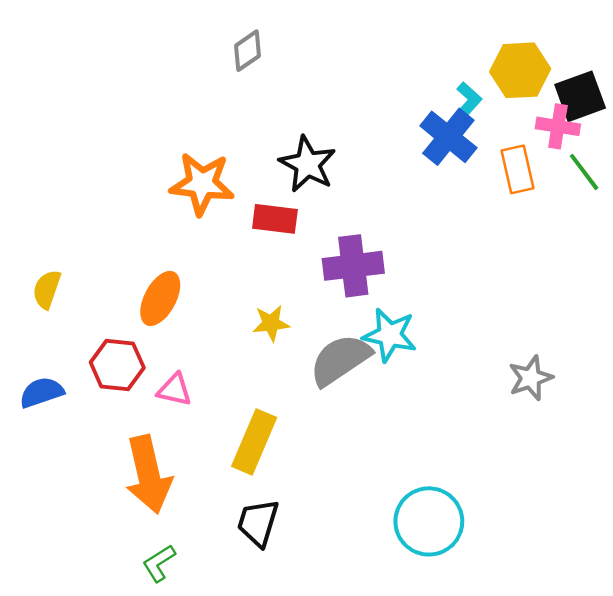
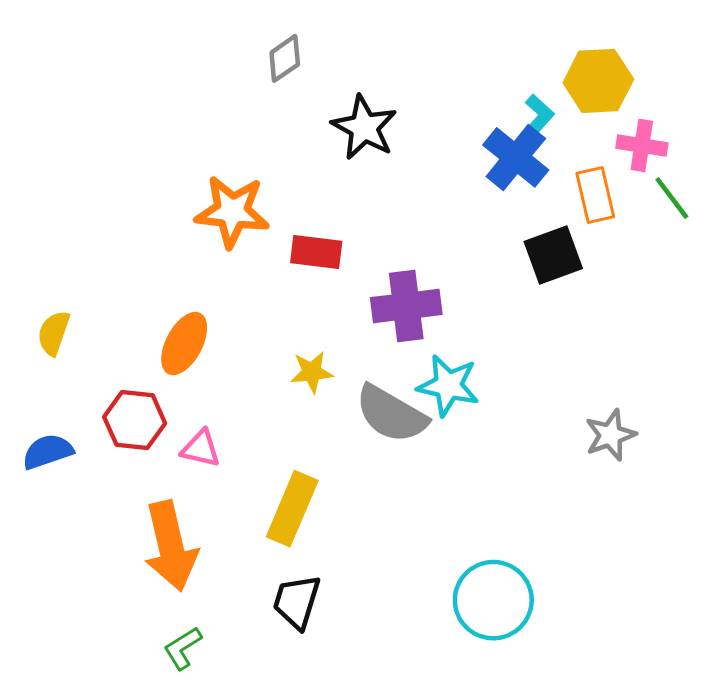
black square: (580, 96) -> (553, 255), moved
black star: (308, 164) -> (364, 127), moved
gray semicircle: (340, 360) -> (391, 414), turned -116

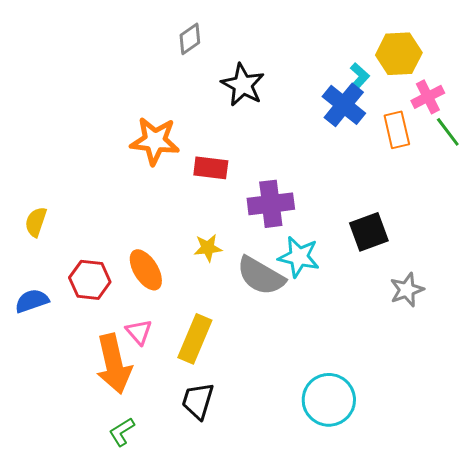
pink cross: (642, 145) -> (428, 97), turned -36
black square: (553, 255) -> (369, 232), moved
orange ellipse: (184, 344) -> (146, 270), moved, turned -60
pink triangle: (201, 449) -> (139, 332), moved, turned 36

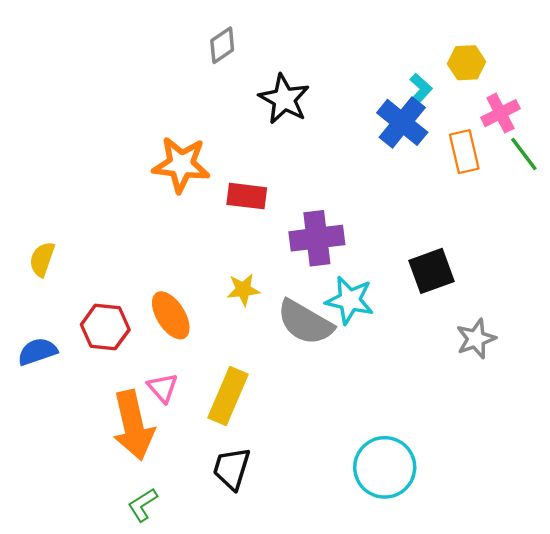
yellow hexagon: (399, 54) -> (467, 63), size x0.7

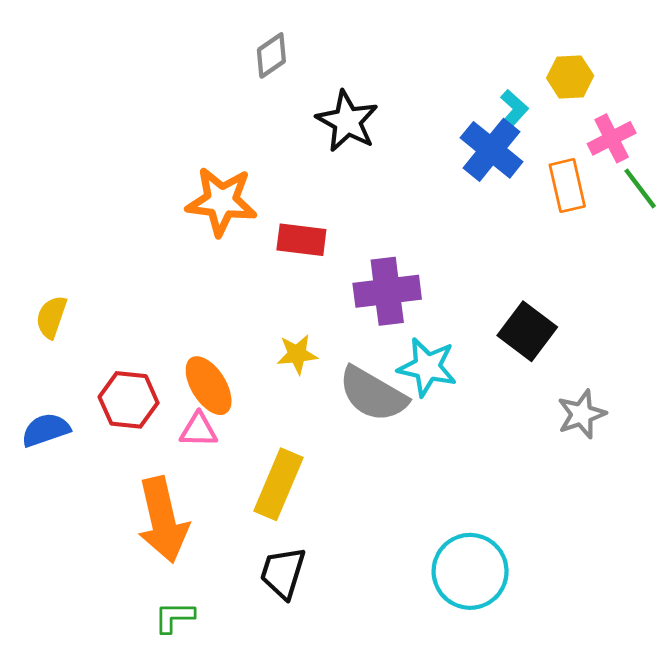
black square: (431, 271) -> (527, 331), turned -33
pink triangle: (163, 388) -> (199, 430), moved, turned -48
green L-shape: (143, 505) -> (174, 617), turned 32

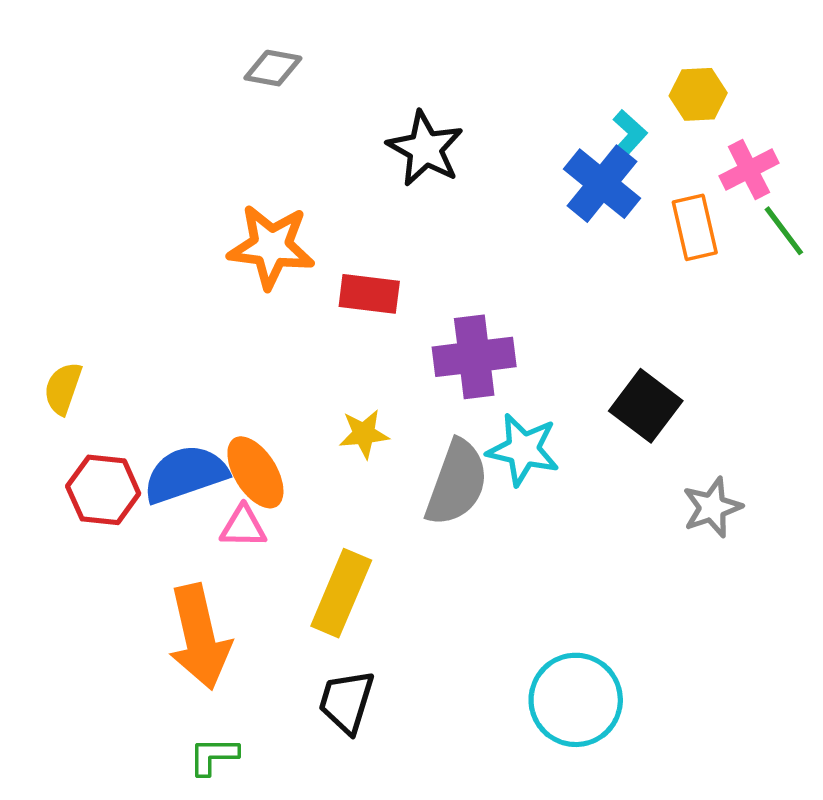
gray diamond: (271, 55) -> (273, 68), moved, turned 45
gray semicircle: (373, 394) -> (457, 483), turned -100
red hexagon: (129, 400) -> (103, 490), moved
blue semicircle: (46, 430) -> (185, 474), moved, size x1.4

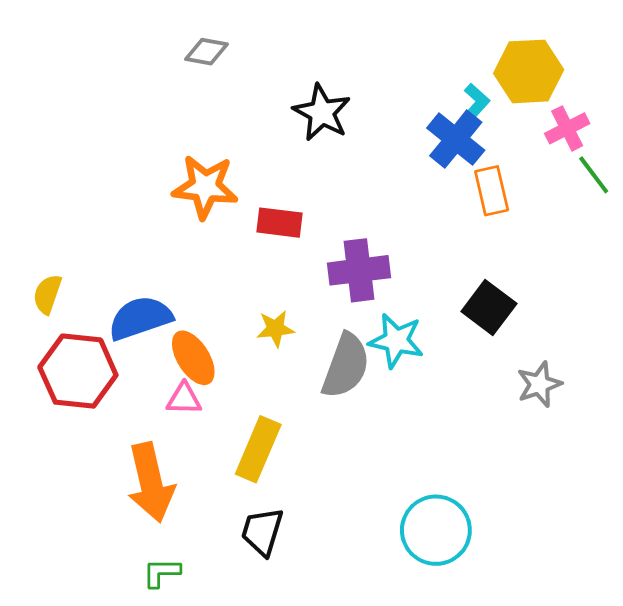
yellow hexagon: (698, 94) -> (529, 71), size x1.6
orange rectangle: (695, 227) -> (492, 191), moved
blue semicircle: (185, 474) -> (140, 318), moved
red hexagon: (103, 490) -> (78, 371), size x1.4

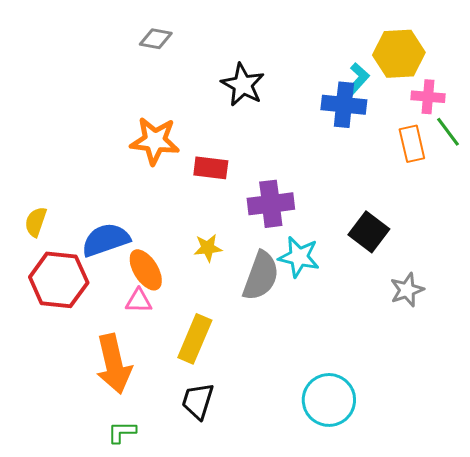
pink cross: (567, 128) -> (428, 97), turned 32
blue cross: (456, 139) -> (344, 105), turned -33
orange rectangle: (492, 191) -> (412, 144), moved

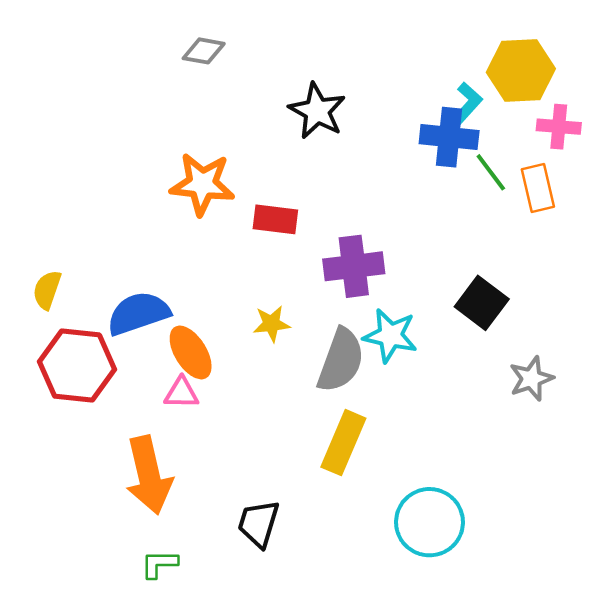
green line: (448, 132) -> (491, 172), moved
yellow rectangle: (195, 339) -> (343, 443), moved

